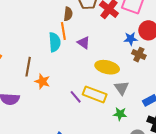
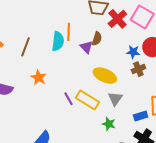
brown semicircle: (68, 14) -> (97, 39), moved
brown cross: (139, 55) -> (138, 69), turned 32
brown line: (28, 67) -> (26, 47), moved

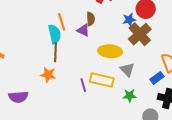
brown line: (26, 47) -> (56, 52), moved
brown cross: (138, 69) -> (140, 34), size x1.6
purple line: (68, 99) -> (83, 85), turned 32

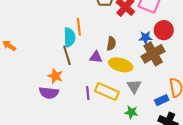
brown semicircle: (91, 19) -> (111, 44), moved
purple triangle: (83, 30) -> (96, 57), moved, turned -32
brown line: (56, 52) -> (67, 55), turned -30
purple semicircle: (18, 97) -> (49, 93), moved

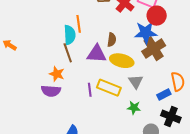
red circle: (164, 30) -> (157, 16), moved
blue star: (146, 38) -> (146, 33), size x1.6
purple triangle: (96, 57) -> (97, 54), size x1.5

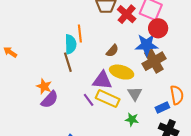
brown semicircle: (112, 40) -> (112, 51), turned 32
purple triangle: (97, 54) -> (102, 80), moved
orange star: (57, 74) -> (44, 86), moved
purple line: (90, 90) -> (89, 100), turned -32
purple semicircle: (51, 91) -> (50, 100), turned -54

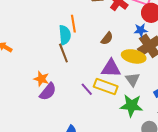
blue star: (147, 45) -> (141, 30), size x0.6
yellow ellipse: (122, 72) -> (134, 56), moved
purple triangle: (102, 80) -> (111, 68), moved
green star: (132, 119) -> (131, 106), size x1.6

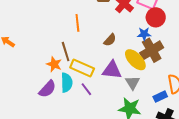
cyan semicircle: (65, 35) -> (67, 83), moved
yellow ellipse: (134, 56) -> (135, 60), turned 30
orange star: (41, 79) -> (54, 64), moved
yellow rectangle: (106, 86) -> (82, 68), moved

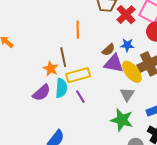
blue star: (144, 34) -> (127, 45), moved
yellow rectangle: (82, 68) -> (78, 75), turned -45
purple triangle: (112, 70) -> (114, 63), moved

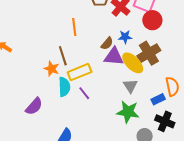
purple semicircle: (42, 93) -> (34, 106), moved

